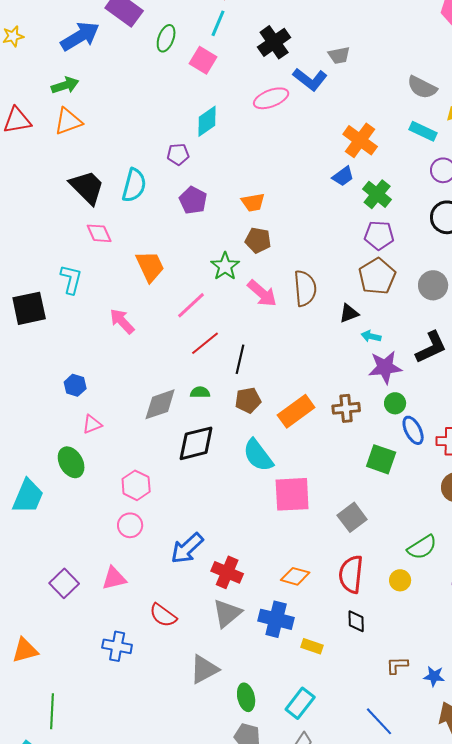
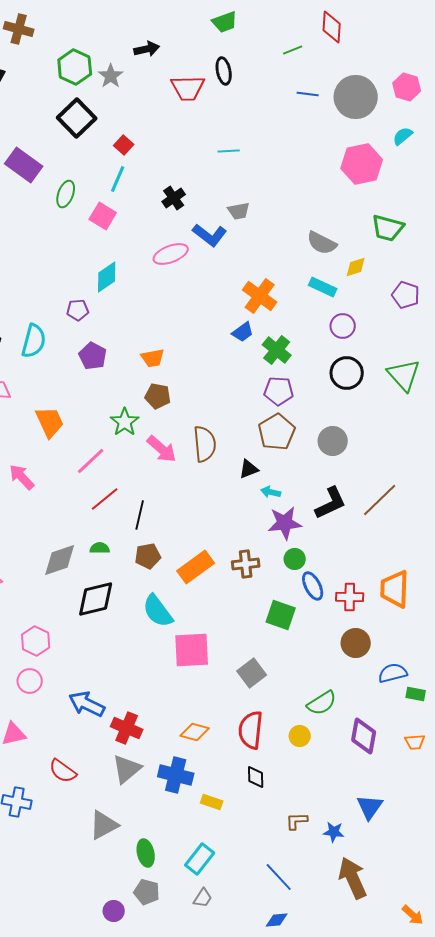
black cross: (274, 42) -> (174, 198), size x0.7
blue arrow: (187, 548) -> (87, 704), turned 69

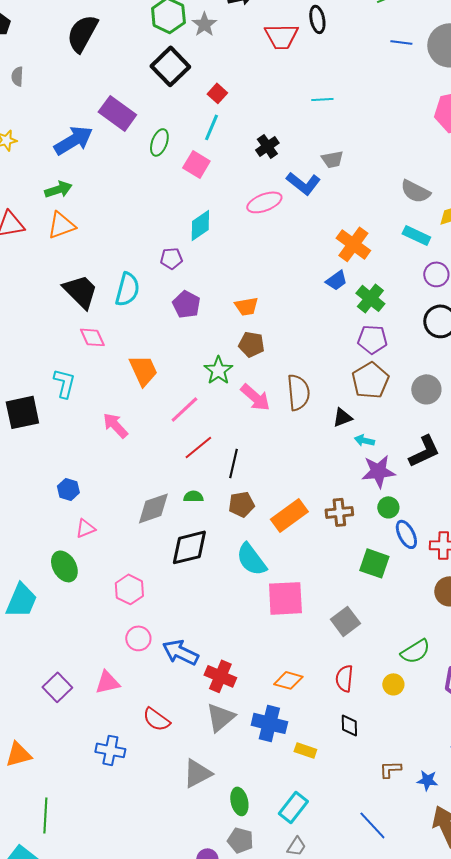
pink circle: (30, 681) -> (138, 638), moved
red semicircle: (251, 730) -> (344, 678), size x0.7

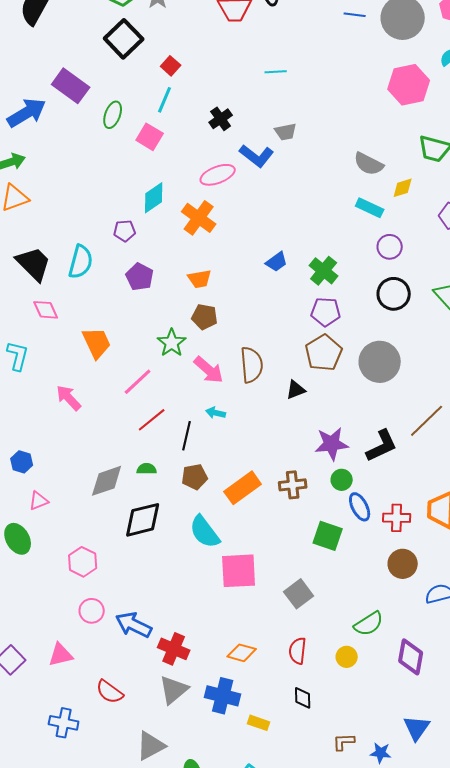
orange cross: (353, 244) -> (199, 218), moved
blue trapezoid: (336, 280) -> (277, 262), moved
gray circle: (426, 389) -> (380, 362), size x1.4
cyan arrow: (364, 440) -> (216, 413), moved
black L-shape: (424, 451) -> (382, 446), moved

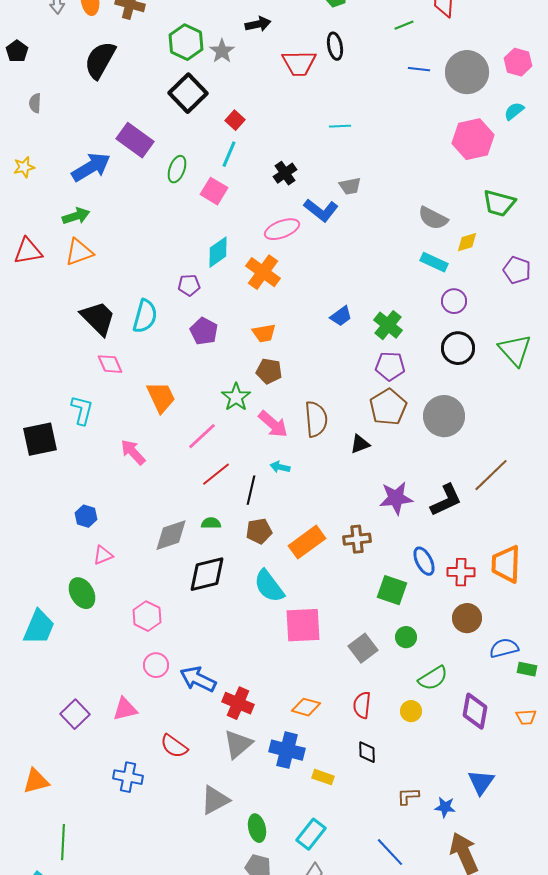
green circle: (342, 480) -> (406, 637), moved

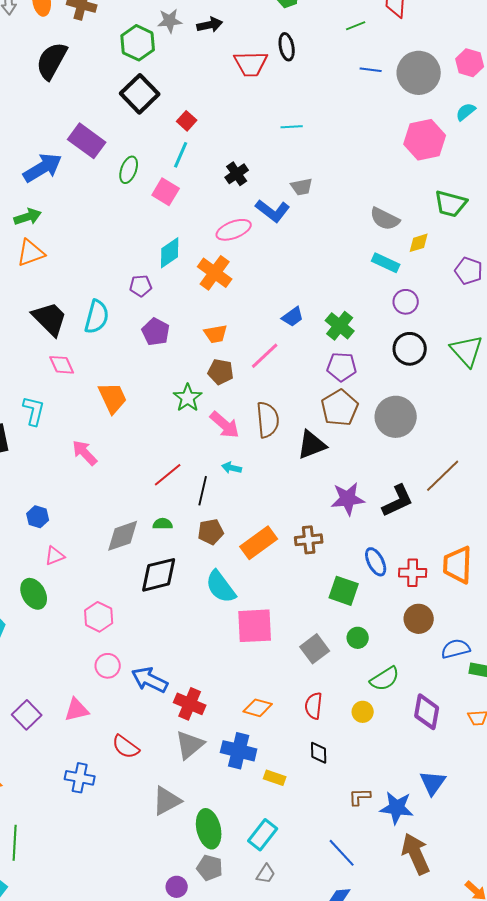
gray star: (222, 51) -> (170, 21), moved, turned 30
pink line: (202, 436) -> (265, 356), moved
black triangle: (360, 444) -> (312, 445), size x1.5
blue star: (445, 807) -> (397, 808), size x1.6
green ellipse: (257, 828) -> (209, 829), size x1.4

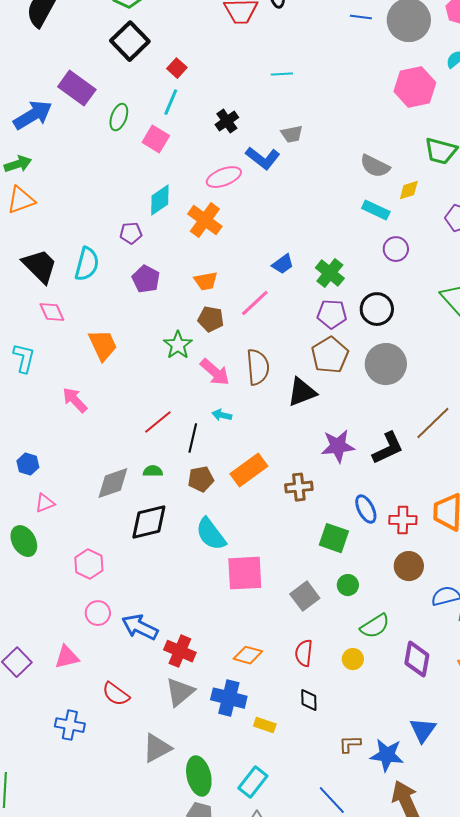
black circle: (410, 349) -> (377, 309), moved
orange rectangle: (259, 543) -> (249, 470), moved

